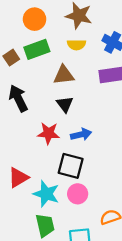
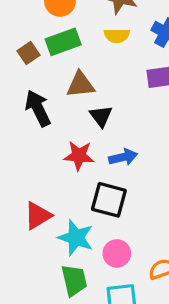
brown triangle: (64, 75) -> (80, 85), moved
pink circle: (78, 194) -> (117, 253), moved

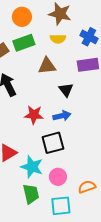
brown triangle: (80, 85) -> (47, 66), moved
black triangle: (101, 116) -> (66, 90), moved
black square: (109, 200) -> (53, 143), turned -30

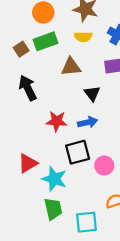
pink circle: (58, 177) -> (104, 166), moved

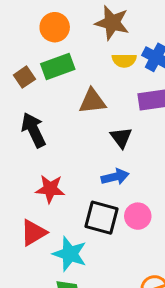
yellow semicircle: (83, 37) -> (124, 60), moved
red star: (57, 121) -> (50, 189), moved
black square: (78, 152) -> (101, 218), turned 30
pink circle: (104, 166) -> (138, 216), moved

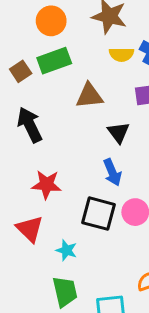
blue arrow: (115, 177) -> (112, 172), turned 80
red triangle: (33, 233) -> (30, 229), turned -44
cyan star: (70, 254) -> (66, 250), size x0.6

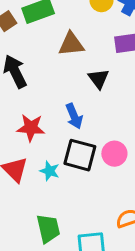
blue arrow: (112, 172) -> (74, 116), moved
cyan star: (66, 250) -> (50, 171), moved

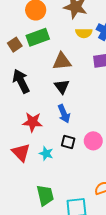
black triangle: (99, 79) -> (62, 86), moved
black square: (80, 155) -> (68, 142), size x0.6

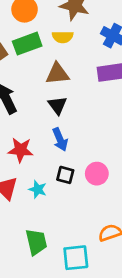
yellow semicircle: (84, 33) -> (63, 37), moved

